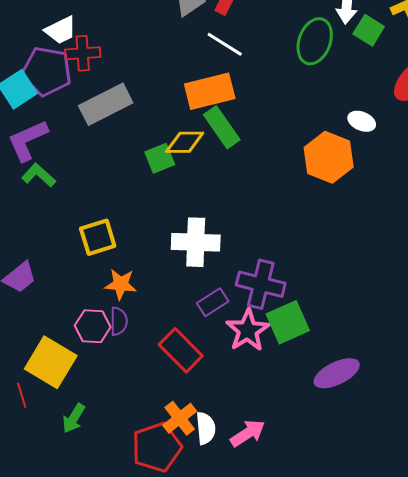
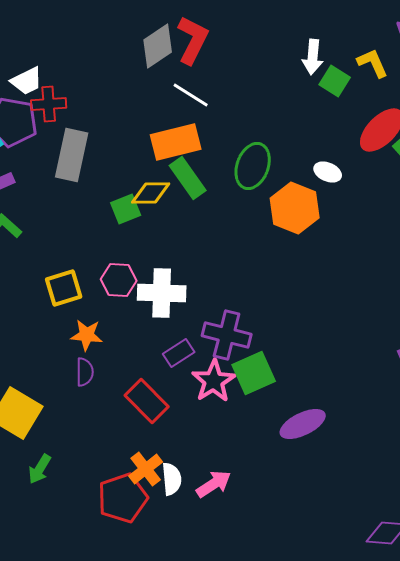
green ellipse: (315, 41) -> (253, 166), moved
gray rectangle: (106, 104) -> (72, 155), turned -51
pink hexagon: (93, 326) -> (119, 280), moved

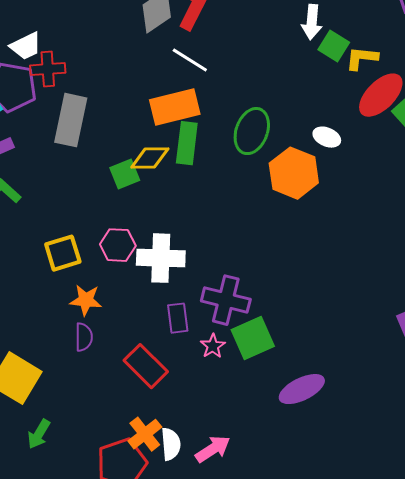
yellow L-shape: (373, 63) -> (362, 58), moved, turned -60
green rectangle: (188, 178) -> (187, 143), turned 42
purple rectangle: (179, 353) -> (178, 318), turned -64
pink star: (214, 381) -> (213, 346), size x0.6

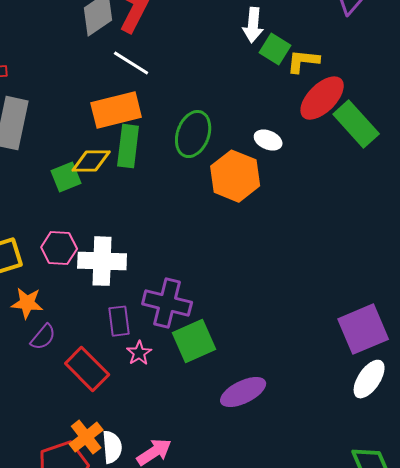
purple semicircle: (84, 337) -> (43, 337), moved, turned 40
pink star: (213, 346) -> (139, 353), moved

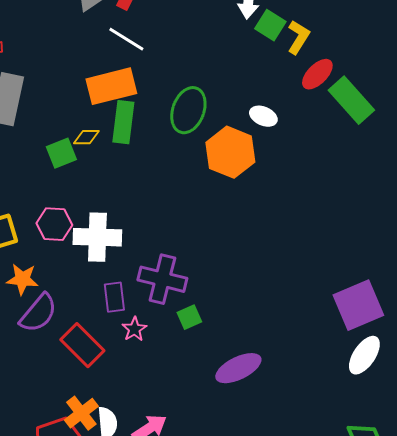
yellow L-shape: (303, 61) -> (298, 37), turned 116
red ellipse: (322, 98) -> (317, 74), size x0.7
yellow diamond: (91, 161) -> (86, 137), size x0.7
purple semicircle: (43, 337) -> (38, 313), size x1.5
green square: (194, 341) -> (189, 317), size x0.6

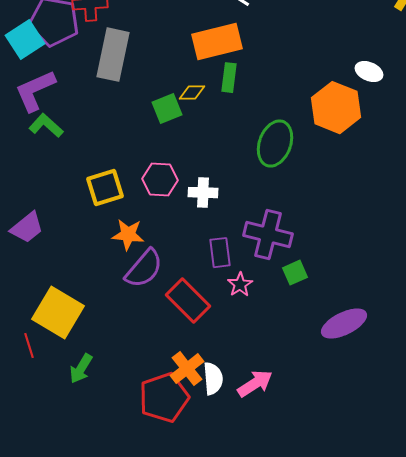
green ellipse: (188, 110) -> (275, 144), moved
green rectangle: (123, 122) -> (229, 78), size x0.7
white cross: (97, 237) -> (203, 193), size x0.6

